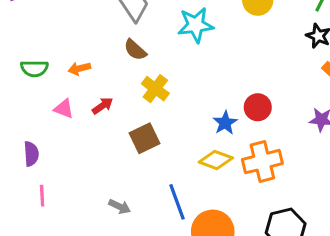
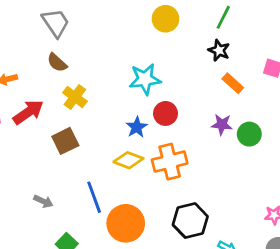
cyan star: (196, 25) -> (145, 79), moved
red arrow: (103, 106) -> (28, 112), size x1.6

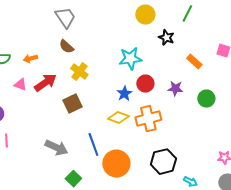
black star: (219, 50) -> (166, 38), moved
purple star: (222, 124) -> (175, 89), moved
gray arrow: (43, 201) -> (56, 148), size x1.6

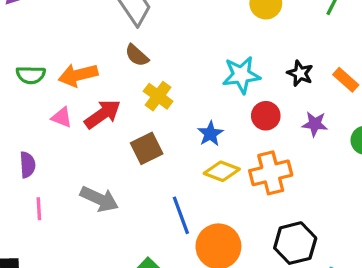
black star: (166, 38) -> (300, 73), moved
orange arrow: (30, 59) -> (78, 75), size x1.6
blue star: (124, 94) -> (210, 134), moved
gray arrow: (56, 148) -> (99, 199), moved

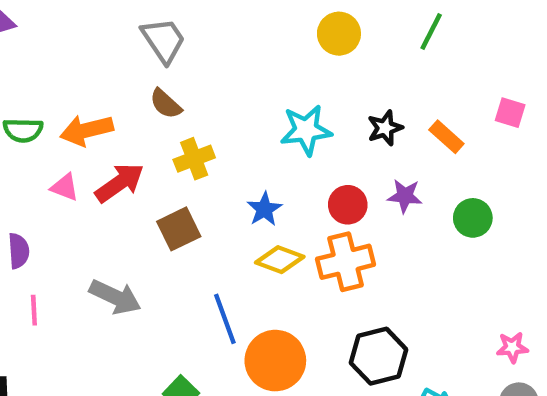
black star: (300, 73) -> (385, 128), turned 30
yellow cross: (158, 96) -> (194, 159), turned 32
red circle: (266, 116) -> (348, 205), moved

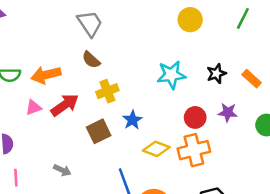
pink triangle: (65, 187) -> (33, 107), turned -42
blue star: (264, 209) -> (132, 120), moved
gray arrow: (115, 297) -> (62, 170), size x0.6

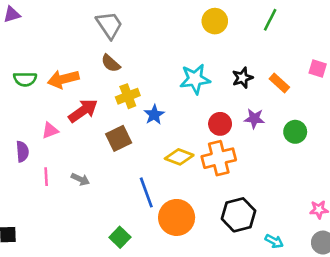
pink triangle: (33, 107) -> (50, 130), moved
blue star: (132, 120) -> (154, 115), moved
pink line: (16, 178) -> (46, 177), moved

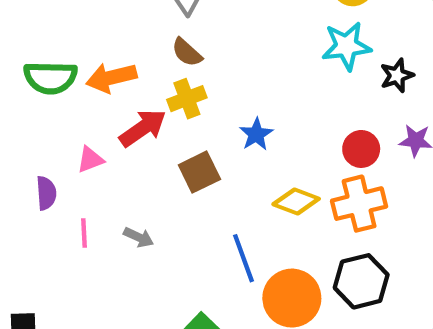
green semicircle: (25, 79) -> (50, 78), size x1.4
cyan star: (195, 79) -> (346, 46), moved
yellow cross: (128, 96) -> (187, 99), moved
black hexagon: (239, 215) -> (361, 281), moved

